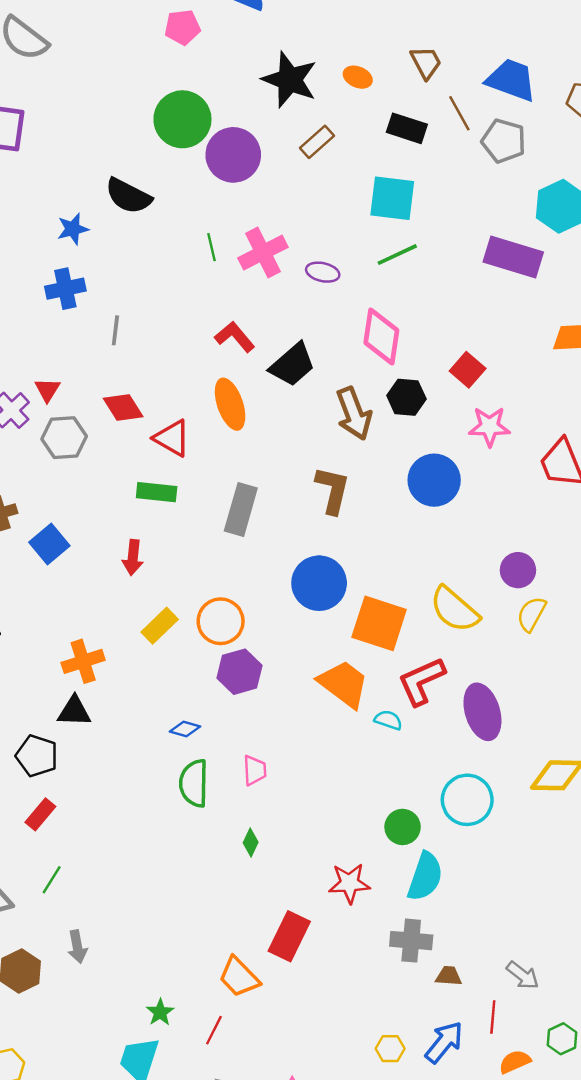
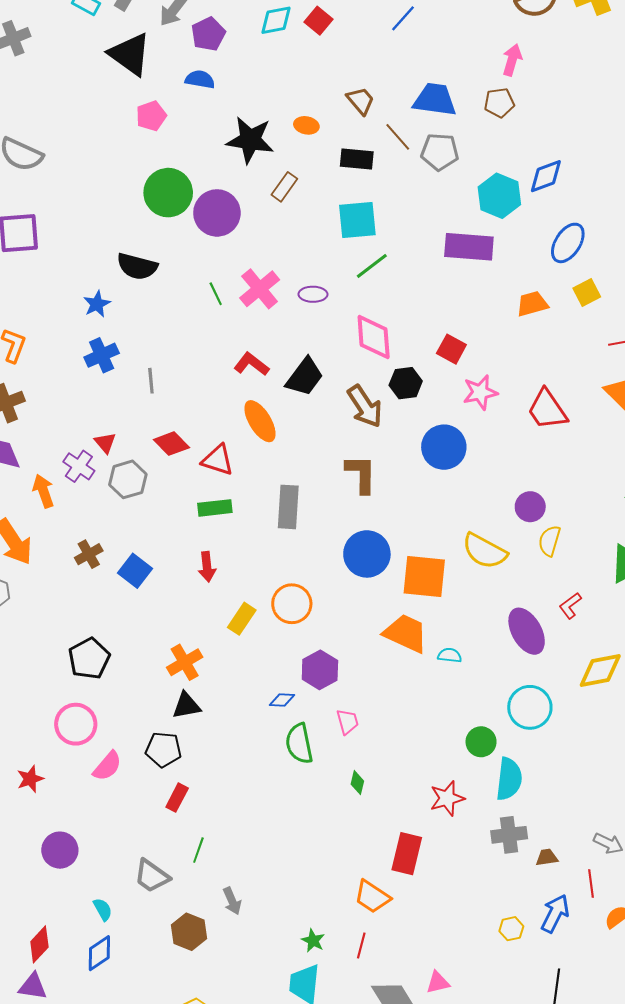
purple hexagon: (240, 672) -> (320, 670), moved
red L-shape: (421, 681) -> (570, 606), moved, size x0.6

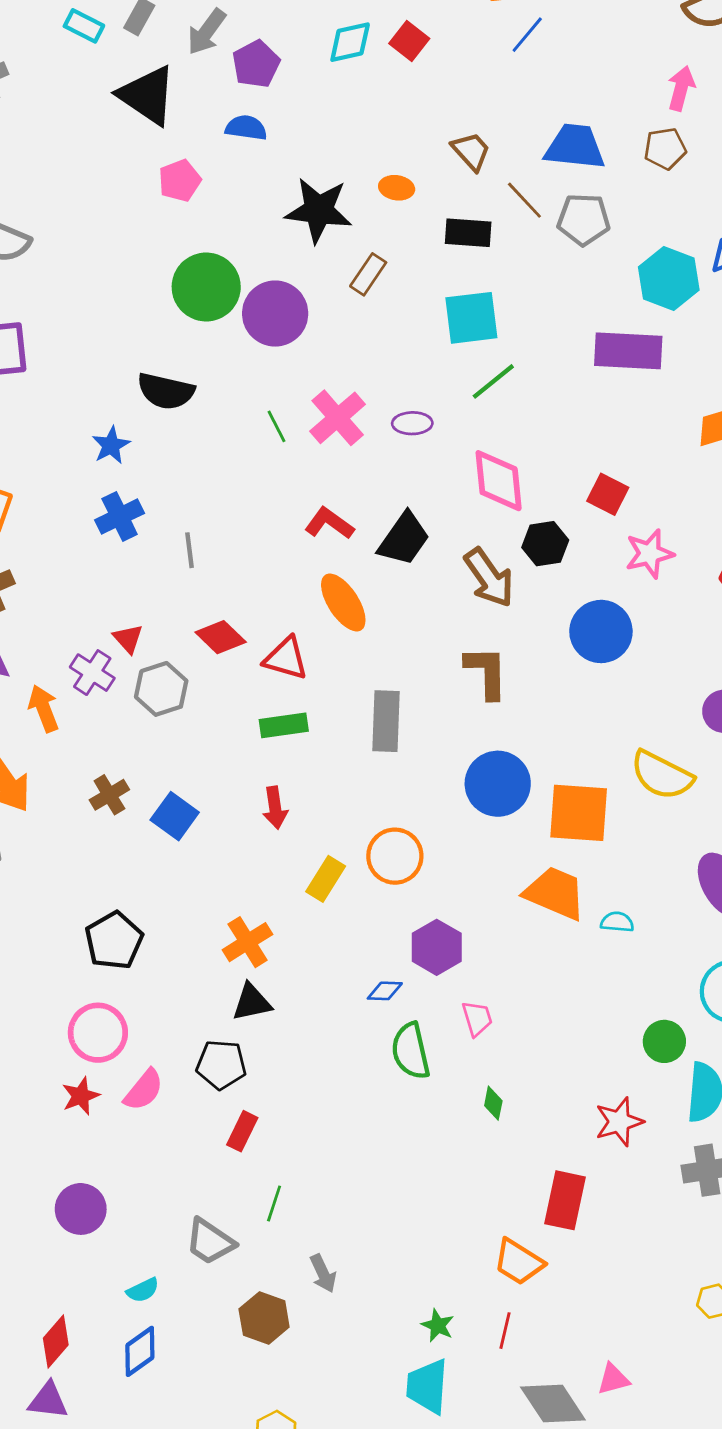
red star: (30, 779) -> (81, 1096), moved
cyan semicircle: (103, 909) -> (143, 1290), turned 95

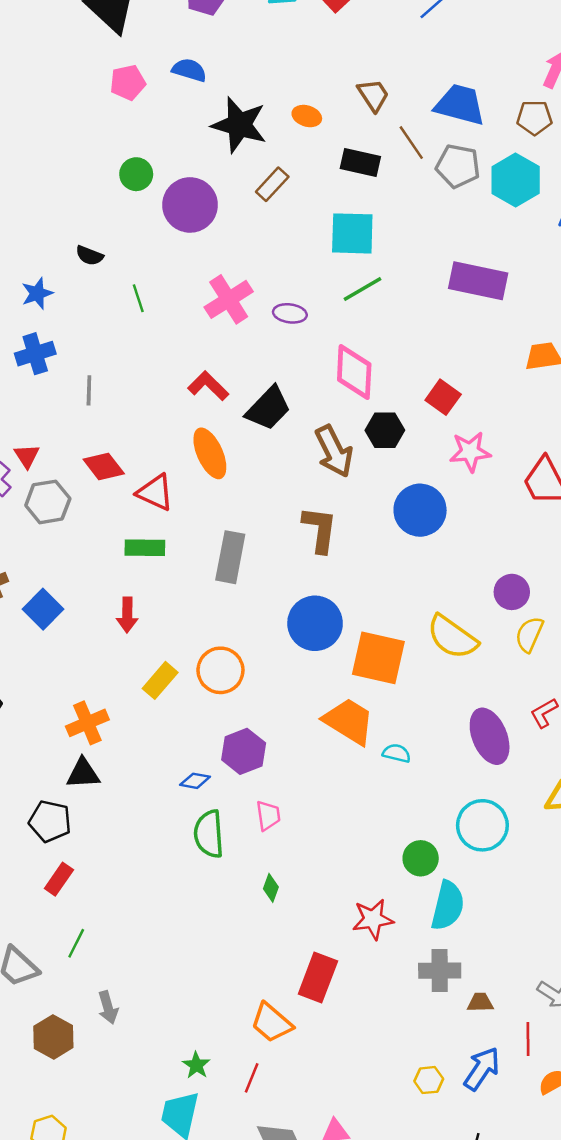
blue semicircle: (246, 128) -> (189, 70), moved
cyan hexagon: (669, 278) -> (516, 180), moved
green circle: (206, 287) -> (136, 174), size x0.6
black semicircle: (166, 391) -> (89, 256), size x0.6
green line: (276, 426) -> (138, 298), moved

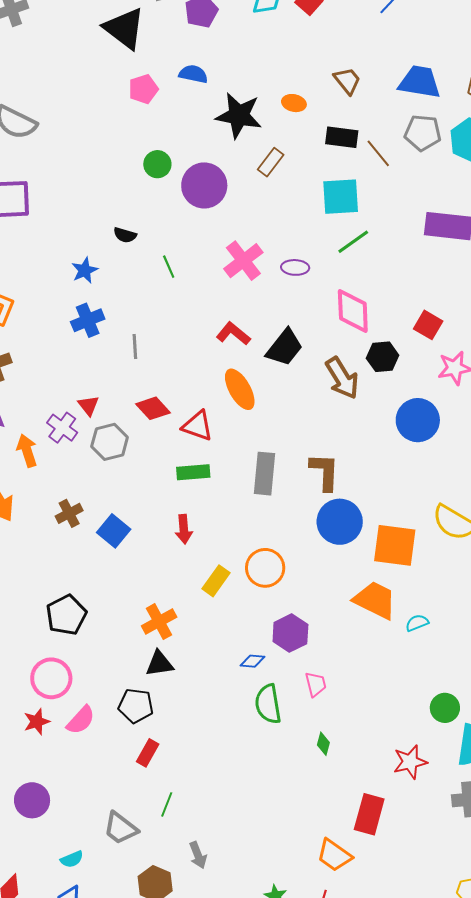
brown line: (411, 143) -> (378, 153), moved
brown L-shape: (320, 529) -> (325, 472), moved
cyan semicircle: (397, 753) -> (417, 623), turned -30

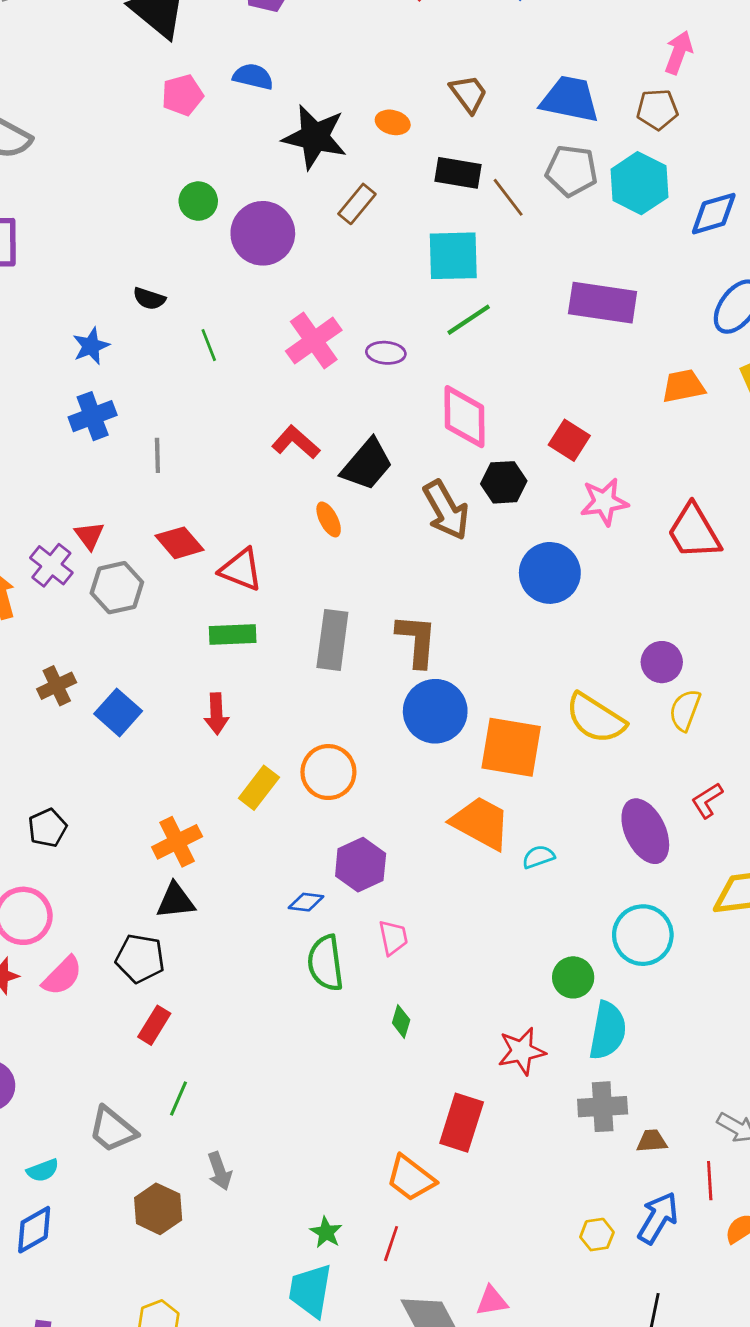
orange ellipse: (240, 389) -> (329, 519), moved, size x0.6
black pentagon: (66, 615) -> (47, 828), size x0.7

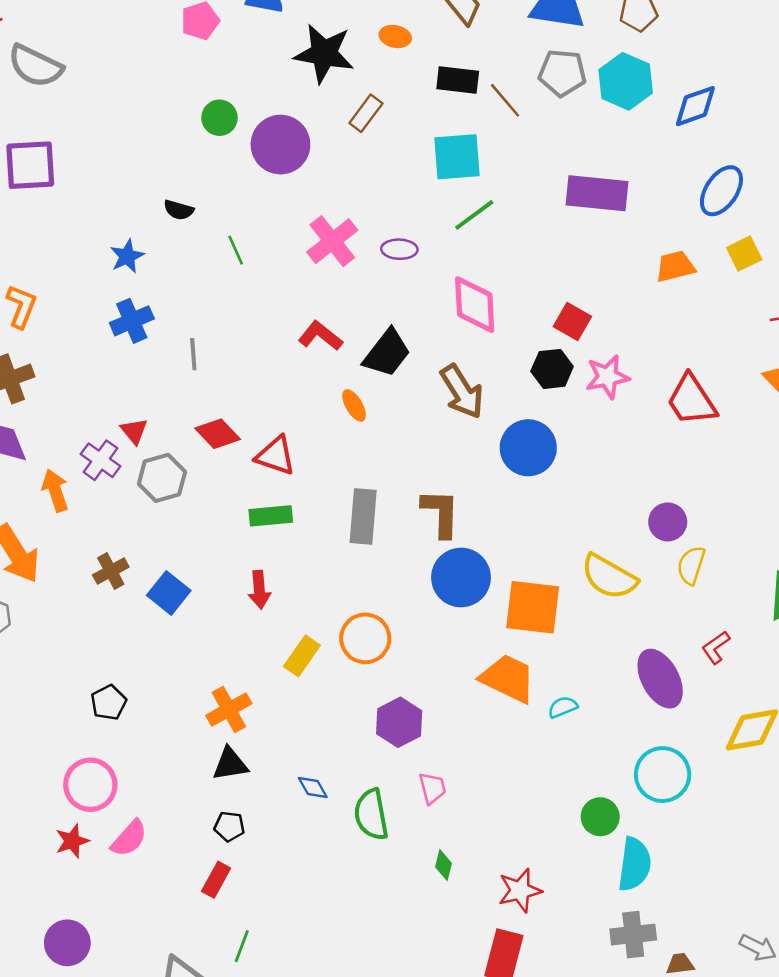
black hexagon: (504, 482) -> (552, 369), moved
blue circle: (550, 573) -> (528, 448), moved
blue diamond: (306, 902) -> (313, 787), moved, turned 56
black pentagon: (140, 958) -> (229, 826), moved, size x0.7
red star: (522, 1051) -> (520, 890), moved

